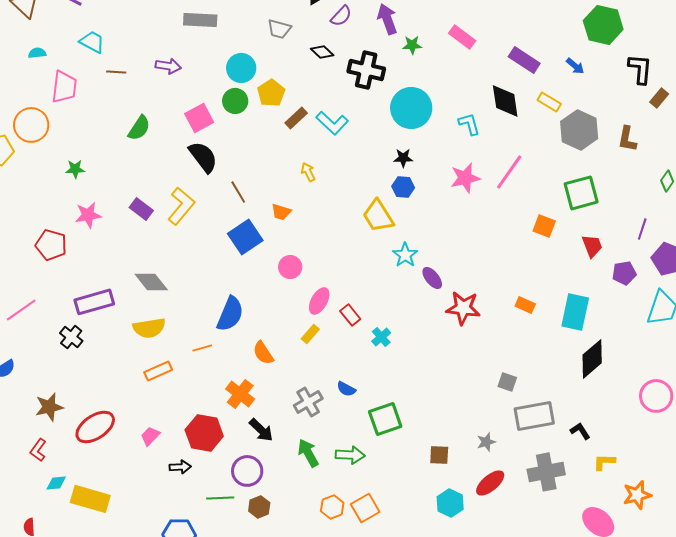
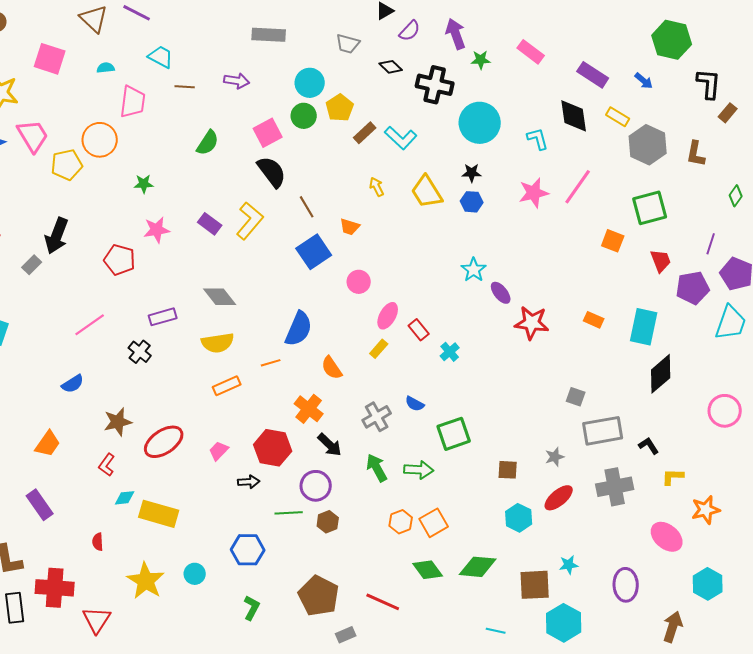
yellow trapezoid: (378, 216) -> (427, 192), moved
purple pentagon: (624, 273) -> (693, 288), size x1.4
purple rectangle: (94, 302) -> (163, 317), size x0.7

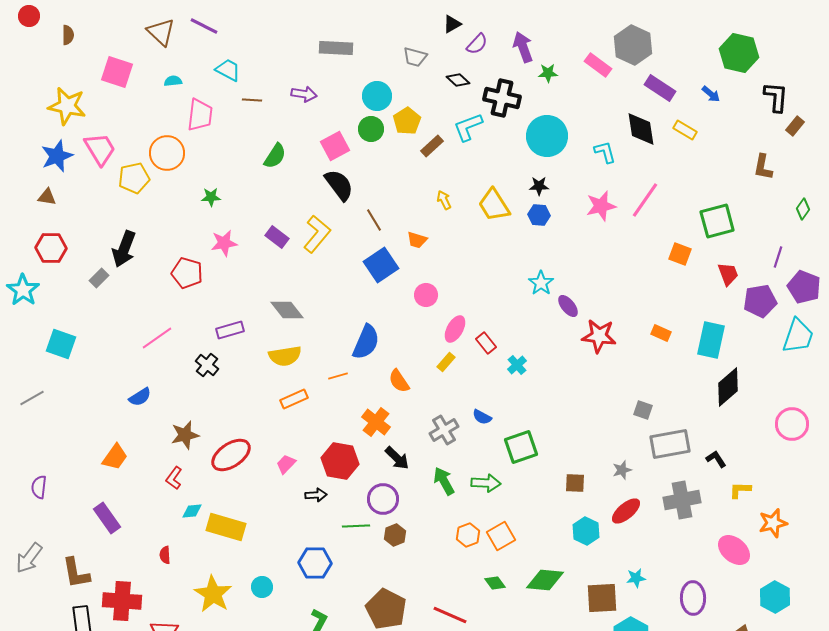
cyan L-shape: (401, 138) -> (468, 127), moved, turned 116
gray hexagon: (648, 145) -> (633, 45), moved
green diamond: (428, 570) -> (495, 583), size x0.7

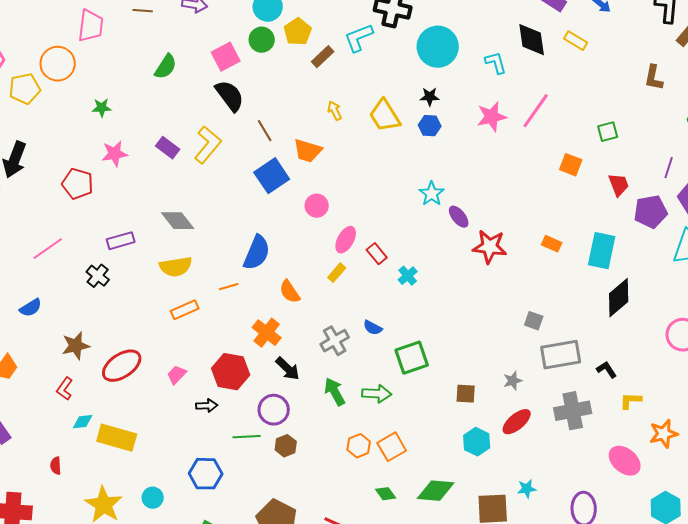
green square: (717, 221) -> (608, 132), size x0.6
orange trapezoid: (417, 240) -> (308, 151), size x1.4

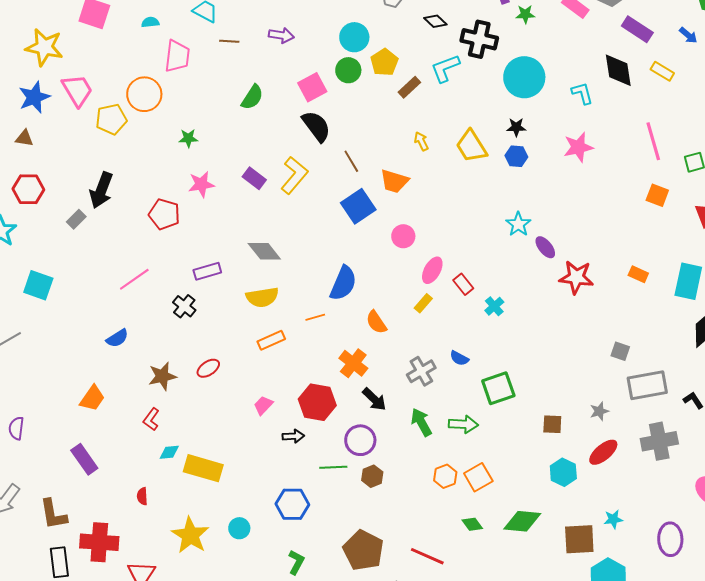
pink line: (536, 111) -> (653, 141), moved, turned -51
red ellipse: (122, 366) -> (208, 368), moved, size x0.6

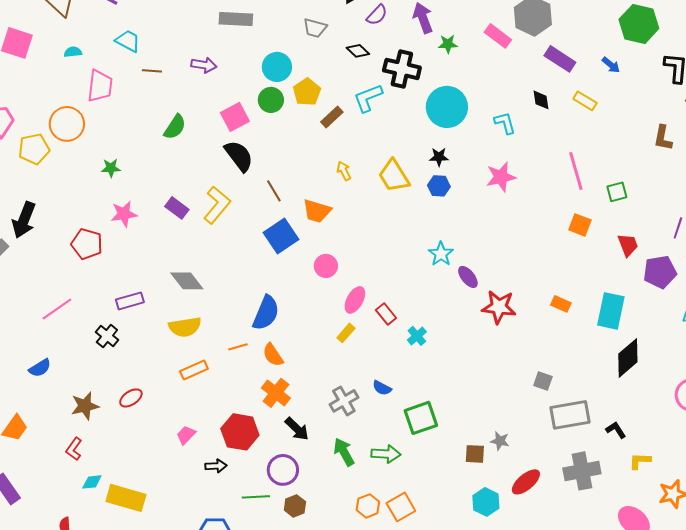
black diamond: (618, 70) -> (541, 100), size x0.6
orange semicircle: (376, 322) -> (273, 355), moved
gray star: (599, 411) -> (500, 441), moved, turned 30

